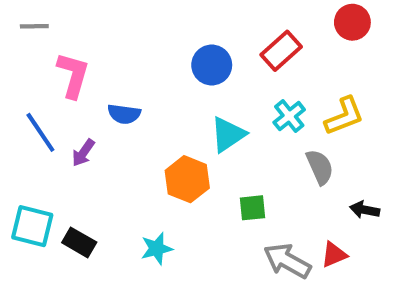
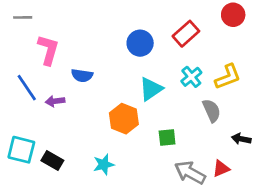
purple arrow: (83, 153) -> (55, 101), turned 48

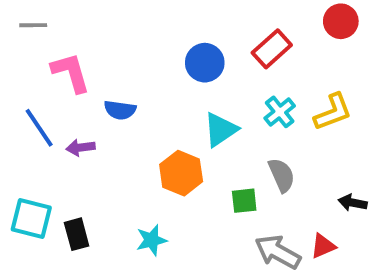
pink L-shape: (48, 50) -> (71, 73), turned -32
gray semicircle: (212, 111) -> (282, 175), moved
black rectangle: (52, 160) -> (77, 234), turned 45

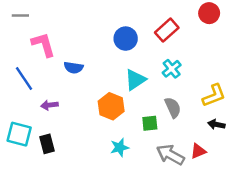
yellow L-shape: (333, 112) -> (214, 95), moved
purple arrow: (81, 147) -> (49, 105), moved
cyan star: (152, 240) -> (120, 147), moved

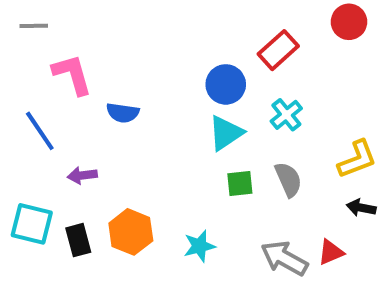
blue circle: (126, 39) -> (226, 84), moved
orange hexagon: (111, 106) -> (131, 232), moved
green square: (150, 123) -> (240, 183), moved

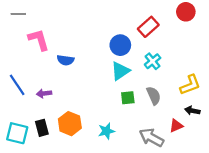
blue line: (40, 131) -> (17, 85), moved
cyan square: (32, 224) -> (17, 133), moved
red triangle: (331, 252) -> (176, 126), moved

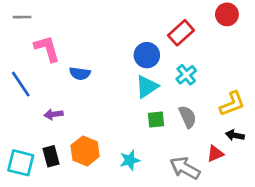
blue line: (17, 85) -> (21, 84), moved

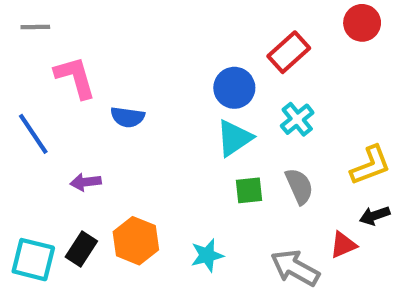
black arrow: (235, 135) -> (375, 216), turned -30
black rectangle: (51, 156) -> (81, 249), turned 48

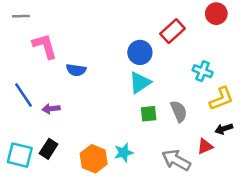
cyan cross: (297, 119) -> (203, 71), moved, turned -30
blue line: (33, 134) -> (23, 95), moved
orange hexagon: (136, 241) -> (94, 159), moved

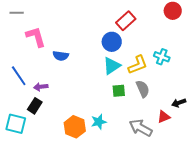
red rectangle: (172, 31) -> (126, 21), moved
yellow L-shape: (221, 99) -> (138, 65), moved
black rectangle: (49, 149) -> (35, 106), moved

